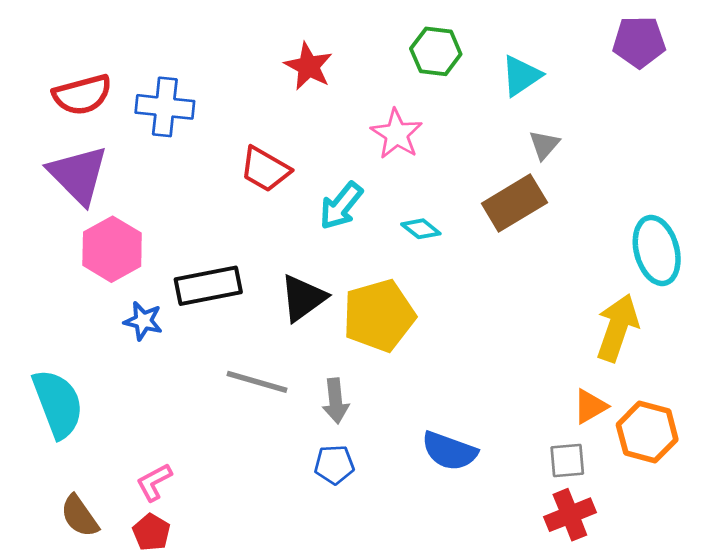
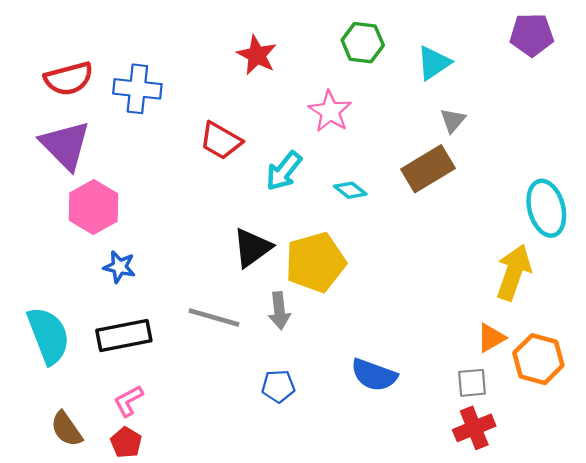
black rectangle: (208, 286) -> (124, 336), moved
gray arrow: (336, 401) -> (279, 311), moved

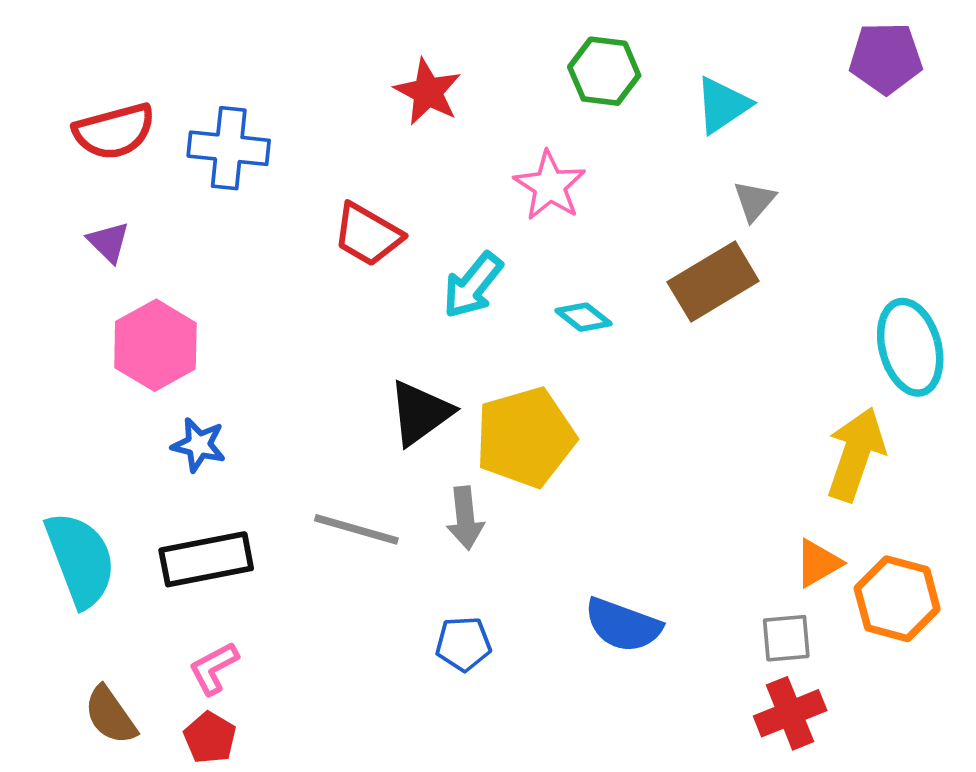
purple triangle: (65, 145) -> (109, 242), size x0.5

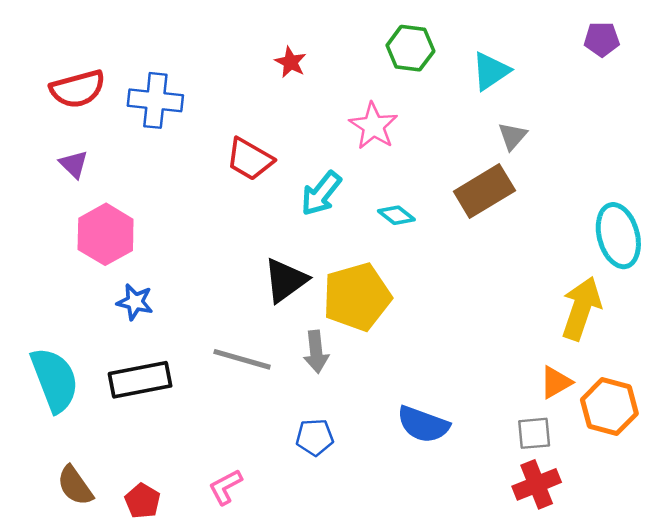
purple pentagon: (886, 58) -> (602, 39), size x0.7
red star: (428, 92) -> (291, 62), size x0.7
pink L-shape: (214, 668) -> (225, 487), moved

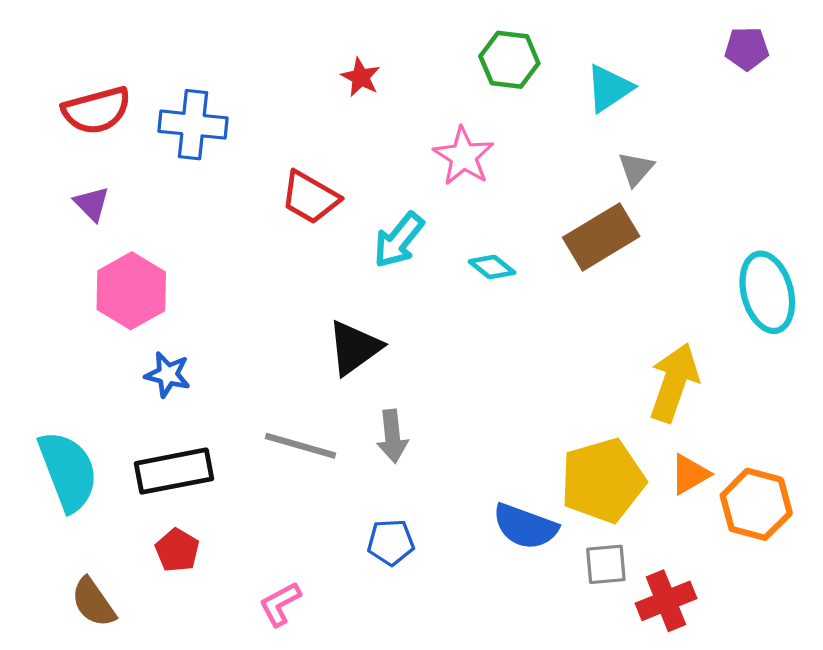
yellow pentagon: (357, 297) -> (603, 481), moved
yellow arrow: (581, 308) -> (674, 382), moved
gray square: (534, 433) -> (606, 564), moved
red pentagon: (143, 501) -> (177, 550), moved

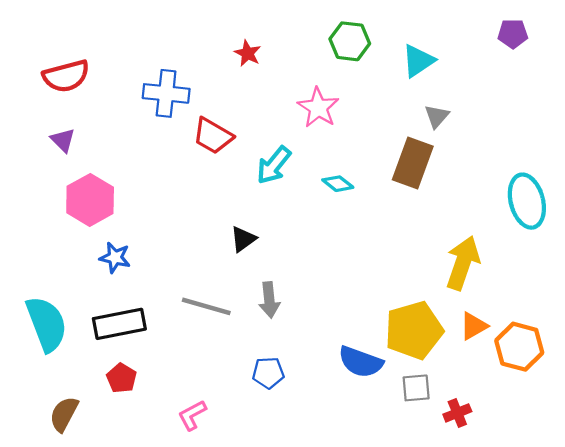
blue cross: (193, 125) -> (166, 93), moved
brown rectangle: (601, 237) -> (413, 163), turned -39
black triangle: (354, 348) -> (243, 239), size x0.7
red cross: (666, 601) -> (457, 413), size x0.7
brown semicircle: (93, 602) -> (64, 414), turned 63

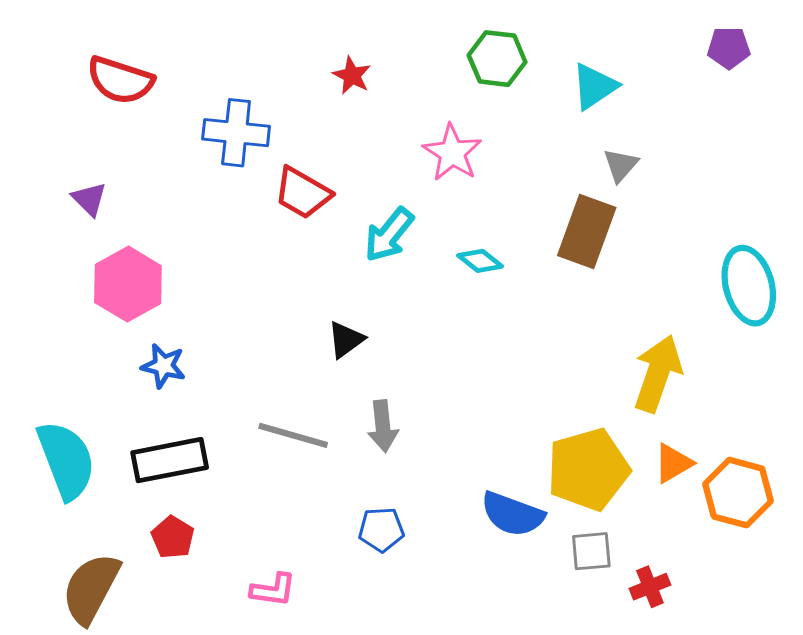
red semicircle: (66, 76) -> (120, 80), moved, turned 33
brown semicircle: (64, 414) -> (91, 588), size x1.4
pink L-shape: (192, 415) -> (273, 590), turned -144

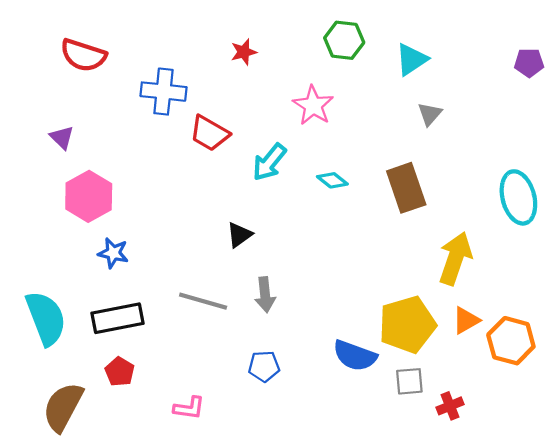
purple pentagon: (729, 48) -> (529, 63), moved
red star: (352, 76) -> (244, 52), turned 30
brown rectangle: (587, 232) -> (406, 188), moved, turned -39

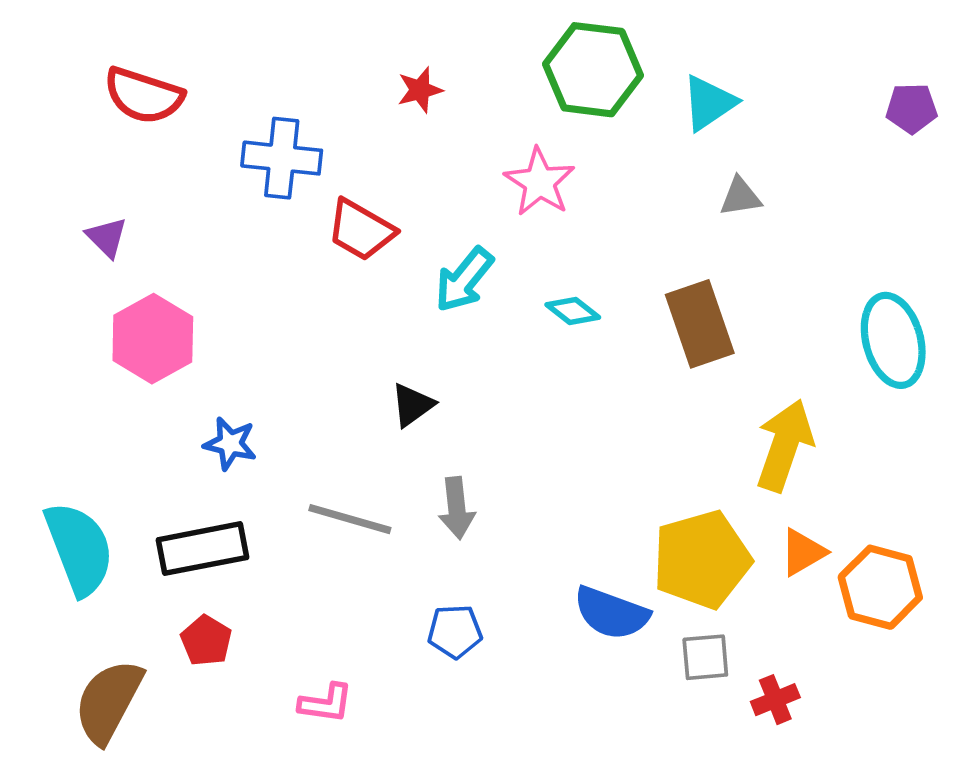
green hexagon: (344, 40) -> (593, 70), size x1.4
gray triangle: (430, 114) -> (740, 197), turned 40
blue star: (113, 253) -> (230, 444), moved

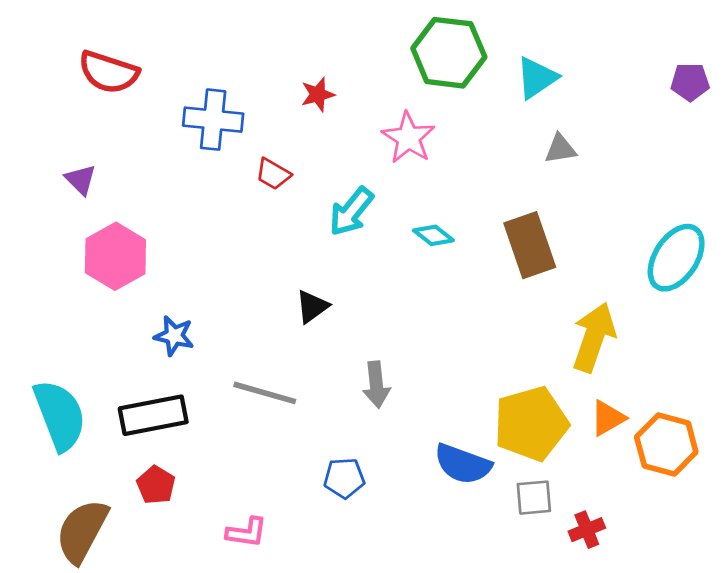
red star: (420, 90) -> (318, 95), moved
red trapezoid: (361, 230) -> (273, 174), size x0.7
cyan ellipse: (893, 340) -> (676, 258), turned 48
gray arrow: (457, 508) -> (376, 385), moved

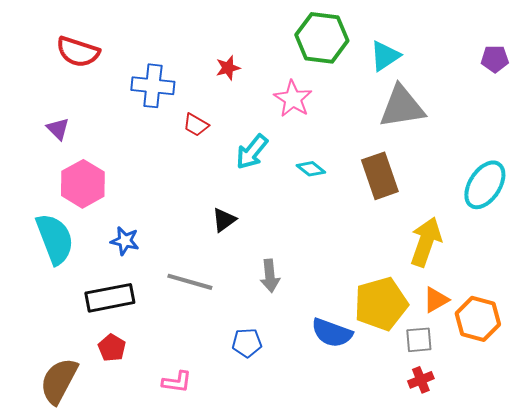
gray triangle: (560, 149) -> (402, 107), size x2.0
cyan semicircle: (60, 415) -> (55, 239), moved
gray square: (534, 498) -> (419, 340), moved

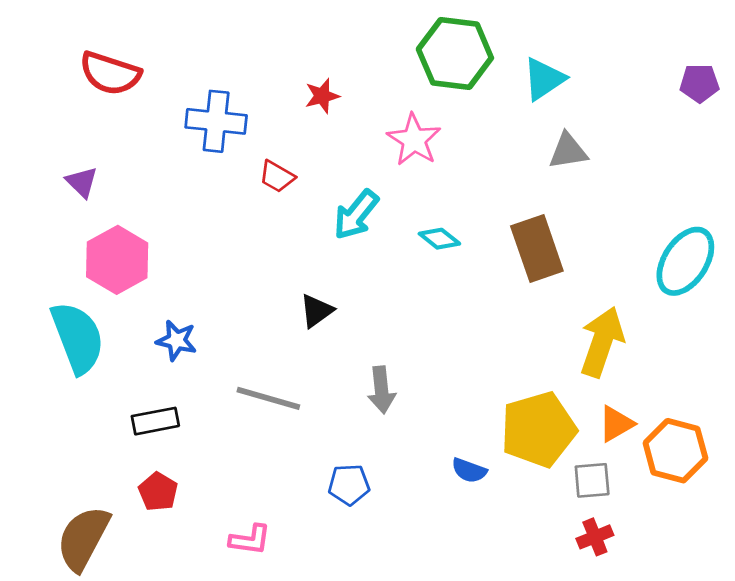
gray triangle: (402, 107) -> (568, 151), size x0.6
black rectangle: (110, 298) -> (155, 421), size x0.7
blue semicircle: (332, 333) -> (469, 470), size x0.6

